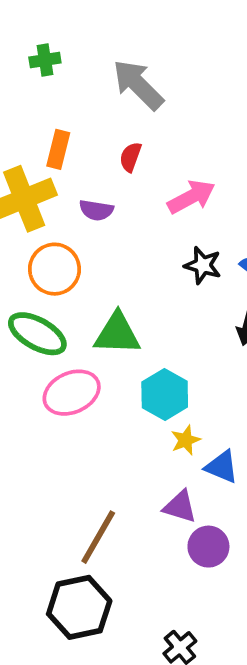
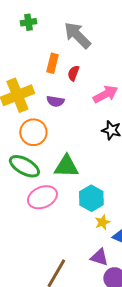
orange rectangle: (58, 149) -> (52, 63), moved

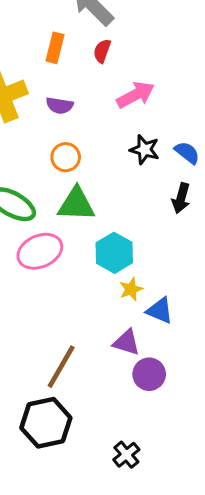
red semicircle: (73, 73) -> (102, 51), moved
orange circle: (33, 132) -> (66, 157), moved, size x0.7

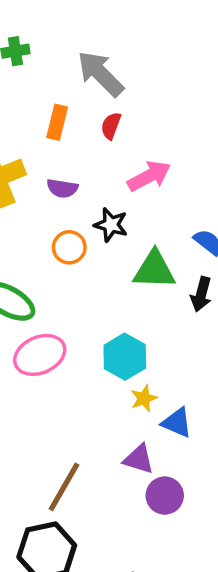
black star: (145, 150) -> (111, 225), moved
green triangle: (76, 204) -> (154, 270), moved

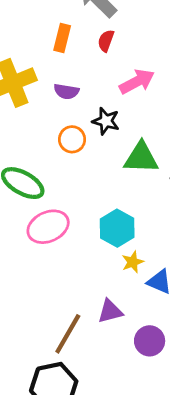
purple triangle: (139, 459) -> (110, 311), moved, turned -32

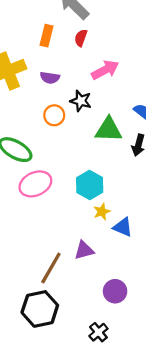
purple circle: (150, 341) -> (115, 291), moved

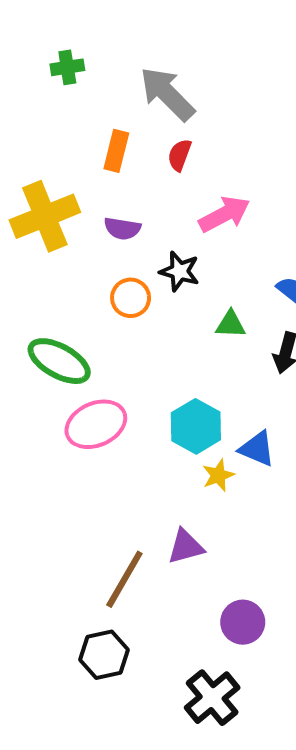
green triangle: (108, 130) -> (230, 324), size x0.6
blue triangle: (123, 227) -> (257, 449), moved
black hexagon: (40, 309) -> (104, 655), size x0.7
black cross: (98, 332) -> (212, 698), size x1.5

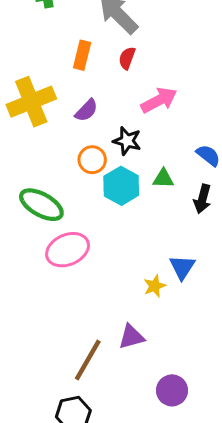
purple semicircle: (122, 228) -> (86, 110), turned -55
cyan hexagon: (196, 426) -> (121, 186), moved
blue triangle: (257, 449) -> (182, 267), turned 40

